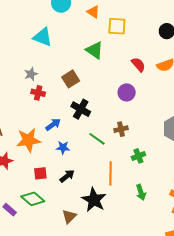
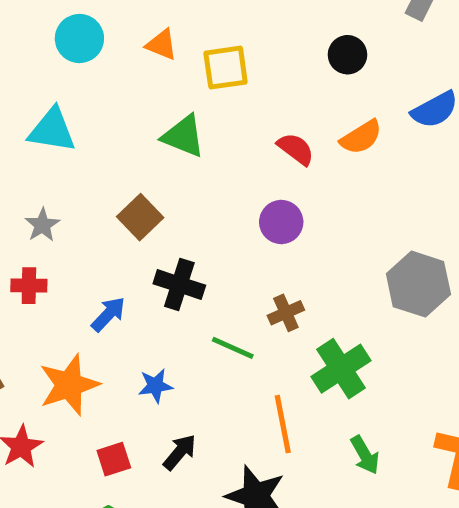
red cross: (38, 93) -> (29, 286), moved
blue arrow: (53, 124) -> (108, 314), moved
green cross: (138, 156) -> (341, 369), size x1.6

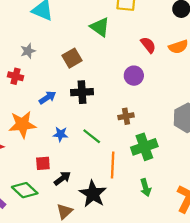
black cross: (179, 285) -> (82, 92), turned -35
green line: (233, 348) -> (92, 136), moved
black arrow: (180, 452) -> (62, 178), moved
red square: (114, 459) -> (43, 163), moved

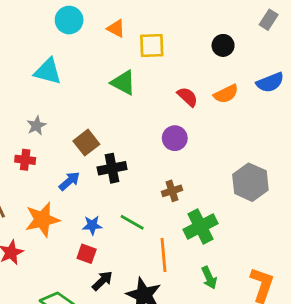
brown square: (72, 58) -> (86, 143), moved
red square: (43, 163) -> (87, 254), moved, turned 32

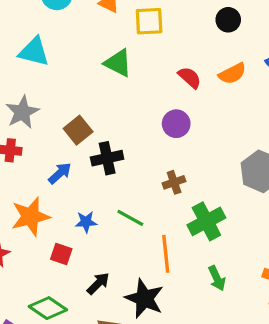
gray star: (36, 126) -> (22, 112), size x1.5
red square: (87, 254) -> (61, 254), moved

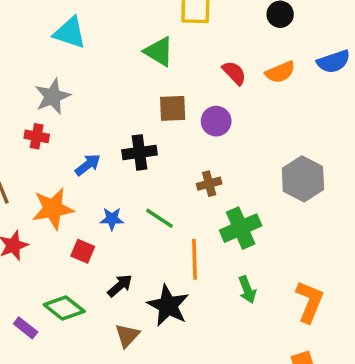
brown square: (78, 130) -> (173, 108), moved, turned 32

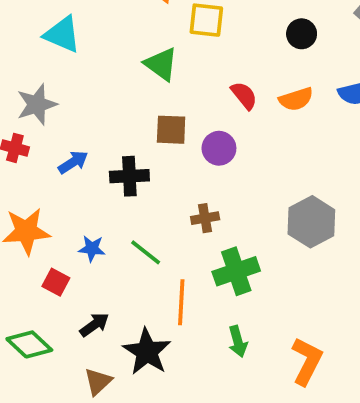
blue arrow: (88, 165) -> (73, 162), moved

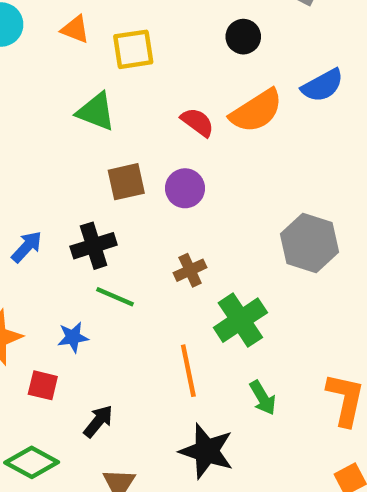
orange semicircle: (296, 99) -> (256, 111), size x1.4
green line: (146, 252) -> (115, 297), moved
black star: (147, 352) -> (206, 451), moved

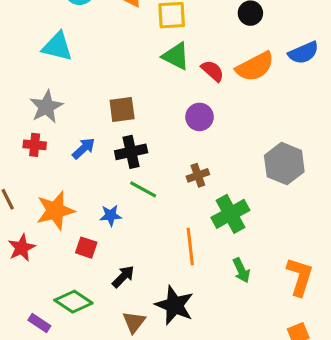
green triangle: (96, 112) -> (176, 56), moved
brown square: (126, 182) -> (122, 109), moved
black star: (206, 451) -> (174, 305), moved

